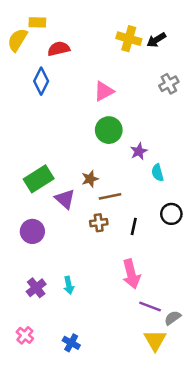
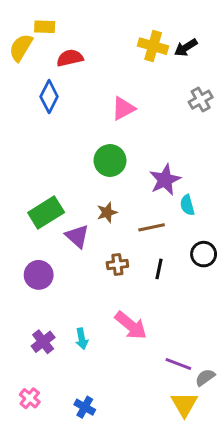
green circle: (109, 130) -> (110, 160), moved
purple star: (139, 151) -> (165, 180), size x1.5
brown line: (110, 196) -> (152, 227), moved
pink arrow: (131, 274) -> (131, 325), moved, turned -36

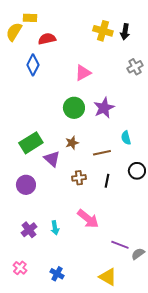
black arrow: (186, 48) -> (125, 32), turned -49
purple star: (165, 180) -> (104, 108), moved
yellow triangle: (184, 404) -> (108, 277), moved, turned -30

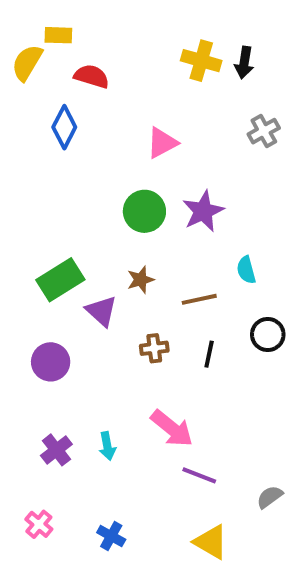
red semicircle: (47, 39) -> (92, 76), turned 30
purple line: (120, 245) -> (199, 475), moved

